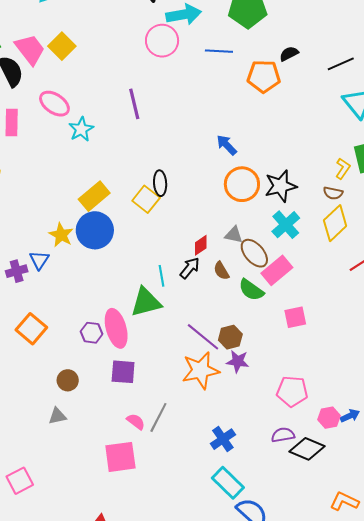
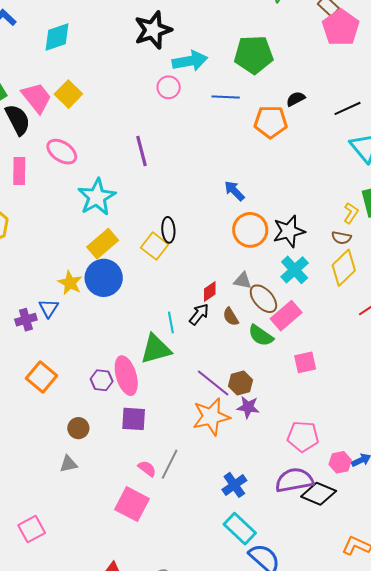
pink circle: (162, 41) -> (169, 87), size x0.7
cyan star: (81, 129) -> (97, 197), moved, size x1.5
purple semicircle: (283, 435) -> (294, 480), size x1.6
pink square: (120, 457) -> (132, 504), turned 36

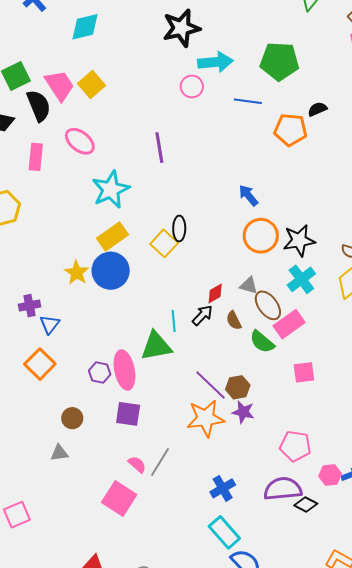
blue triangle: (49, 308) -> (50, 324), moved
black diamond: (319, 494) -> (306, 504), size x0.7

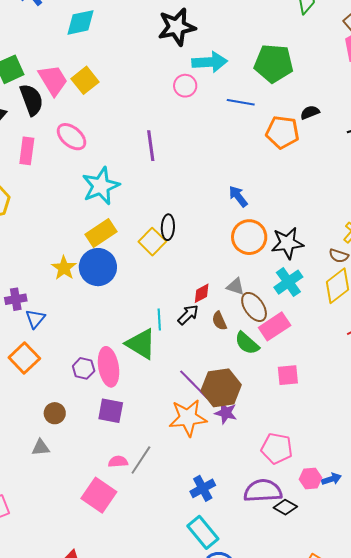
green triangle: (156, 346) -> (141, 344), turned 40
brown hexagon: (238, 387) -> (221, 388), size x1.6
pink semicircle: (137, 464) -> (118, 462), turned -48

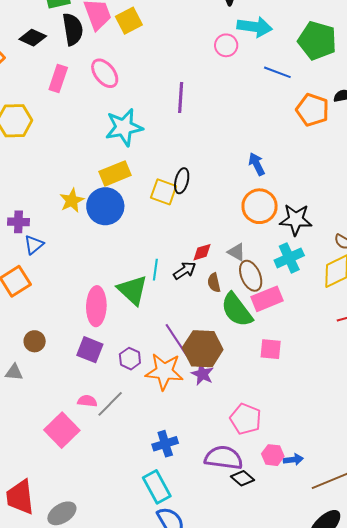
yellow square: (152, 242) -> (164, 192), turned -36
green semicircle: (247, 343) -> (237, 310), size x1.4
purple hexagon: (84, 368) -> (130, 359), moved

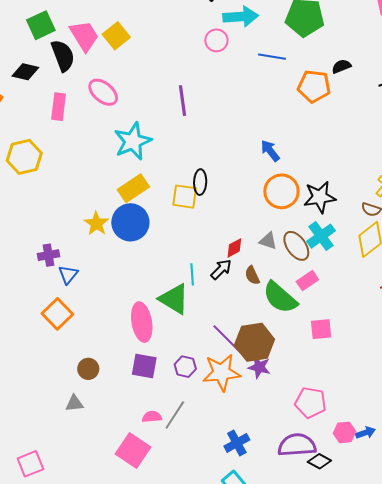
brown ellipse: (251, 276) -> (296, 246), moved
pink rectangle: (267, 299) -> (307, 281), size x0.7

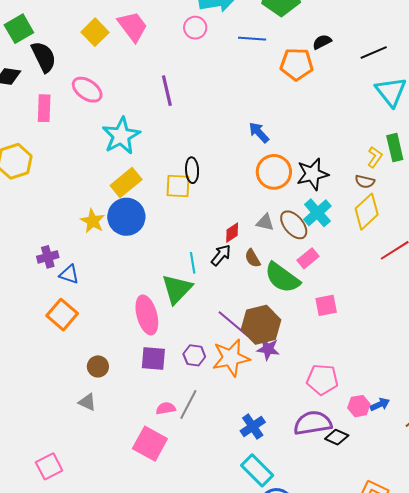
pink trapezoid: (84, 36) -> (133, 26), moved
blue triangle: (68, 274) -> (69, 274), turned -45
green triangle: (174, 299) -> (177, 289), turned 48
gray triangle: (74, 403) -> (87, 402), turned 36

